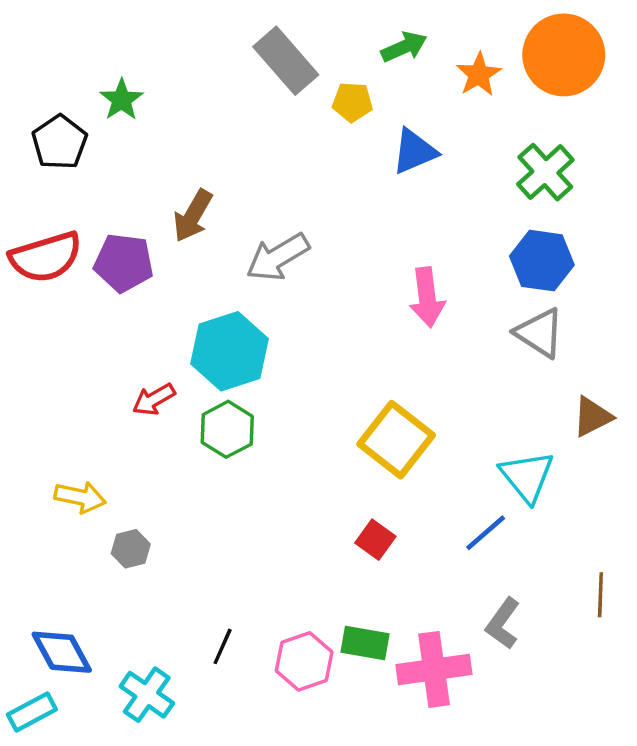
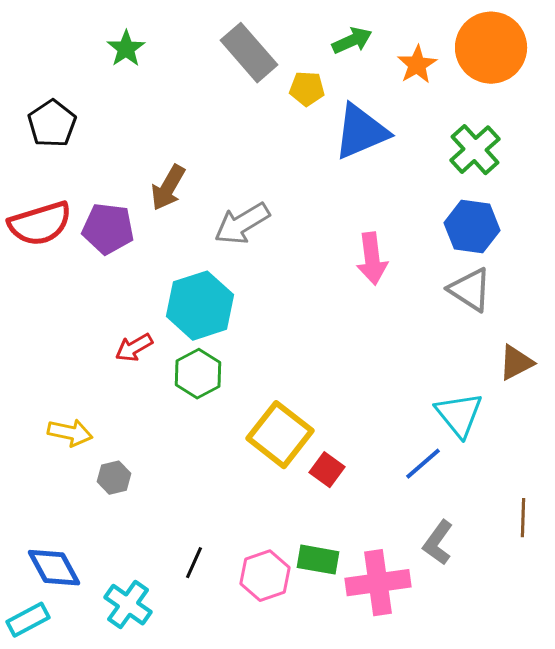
green star: (122, 100) -> (126, 49), moved
blue triangle: (414, 151) -> (361, 132), size x1.4
yellow square: (396, 440) -> (280, 435), moved

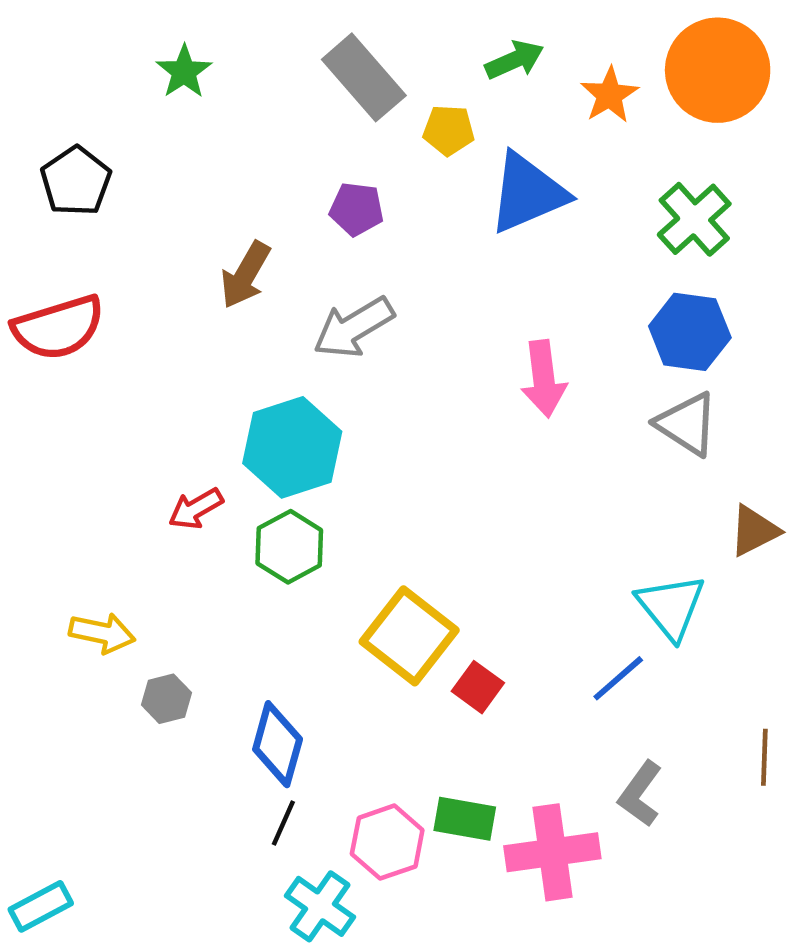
purple pentagon: (108, 229) -> (357, 209), moved, size x0.7
blue diamond: (54, 568) -> (278, 744), moved, turned 44
cyan cross: (128, 605) -> (320, 906), moved

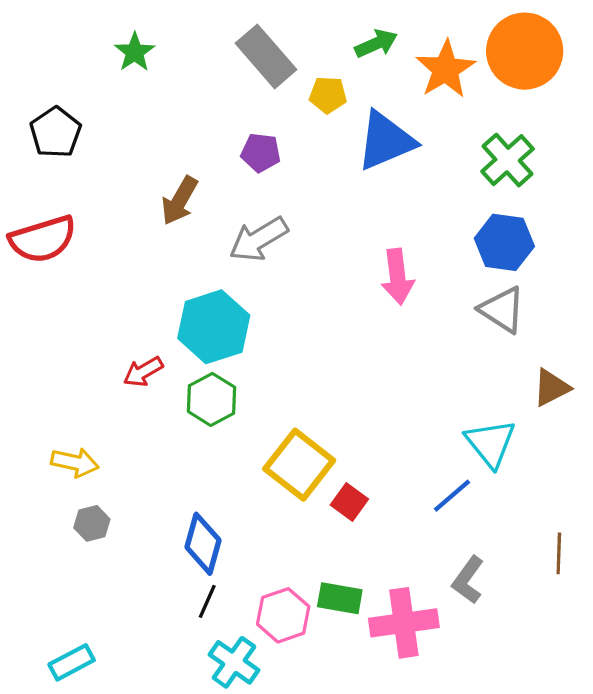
orange star: (609, 95) -> (446, 69), size x1.4
gray hexagon: (166, 699) -> (92, 523), moved
cyan rectangle: (41, 906) -> (72, 662), moved

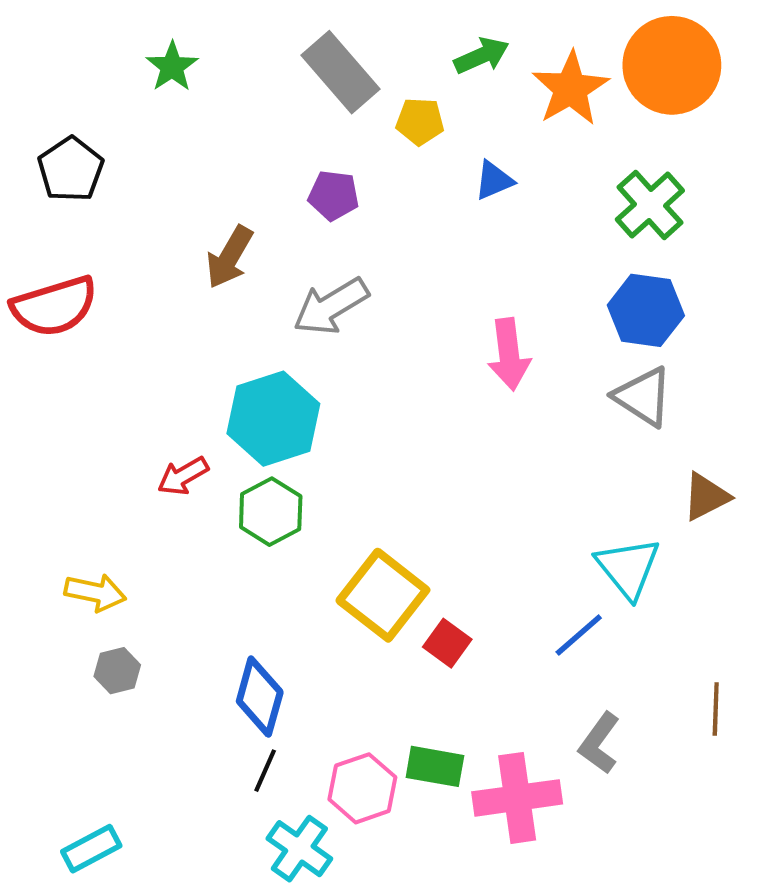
blue triangle: (386, 141) -> (494, 180), size x0.5

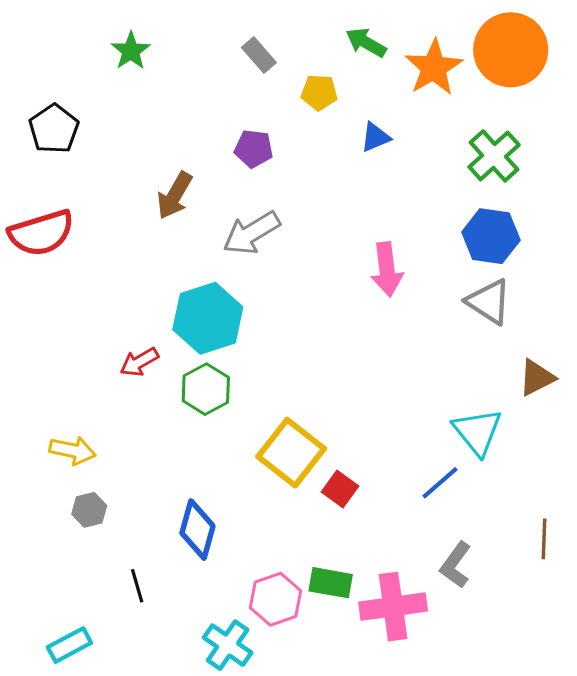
green arrow: (482, 56) -> (366, 43), turned -126
gray rectangle: (340, 72) -> (259, 55), size x0.6
black line: (265, 771) -> (137, 586), moved, turned -40

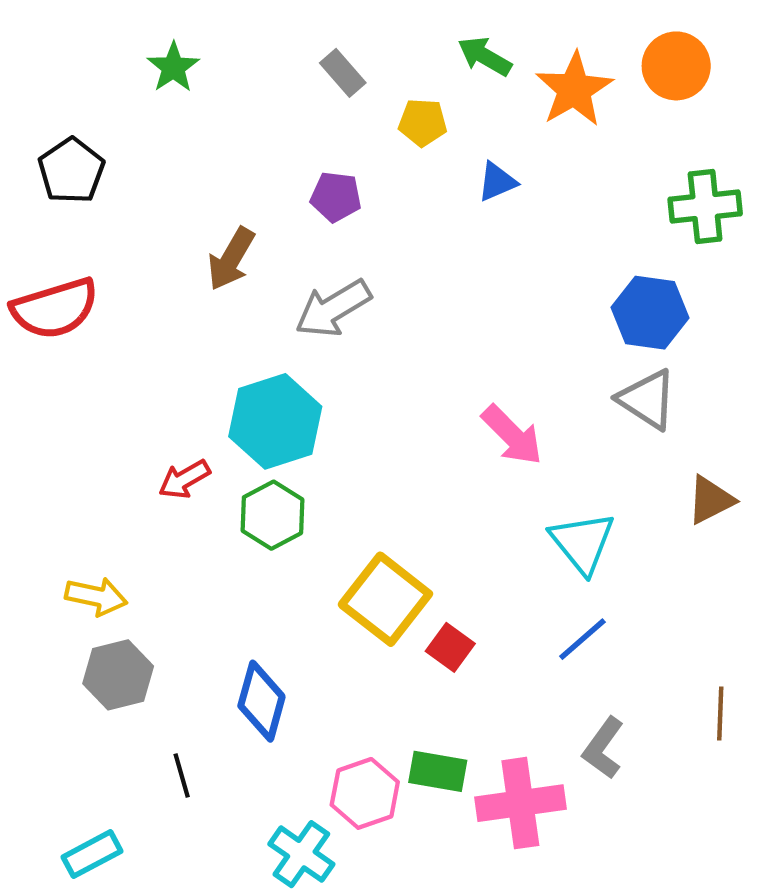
orange circle: (511, 50) -> (676, 66), size x0.7
green cross: (494, 156) -> (705, 206), moved, turned 36
pink arrow: (387, 269) -> (512, 435), moved, turned -38
cyan triangle: (477, 432) -> (582, 543), moved
gray hexagon: (89, 510) -> (118, 675), size x1.5

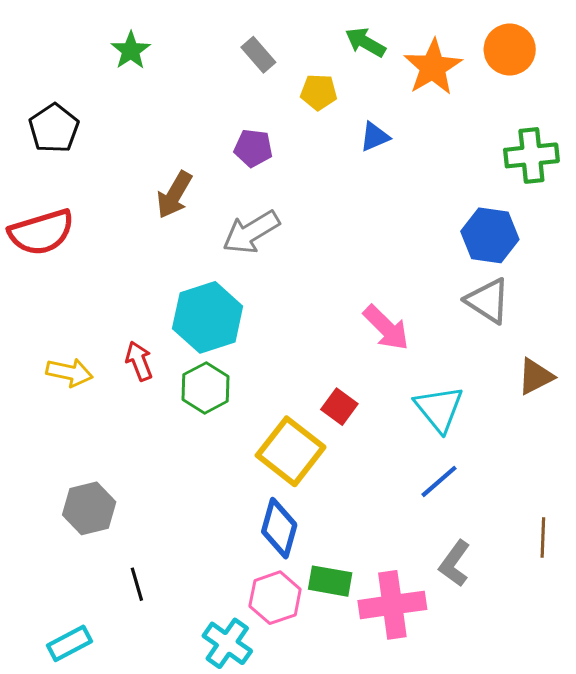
red arrow: (184, 479) -> (139, 361), turned 99
yellow arrow: (96, 596) -> (69, 372), moved
red square: (450, 647) -> (339, 407), moved
blue diamond: (261, 701) -> (279, 528), moved

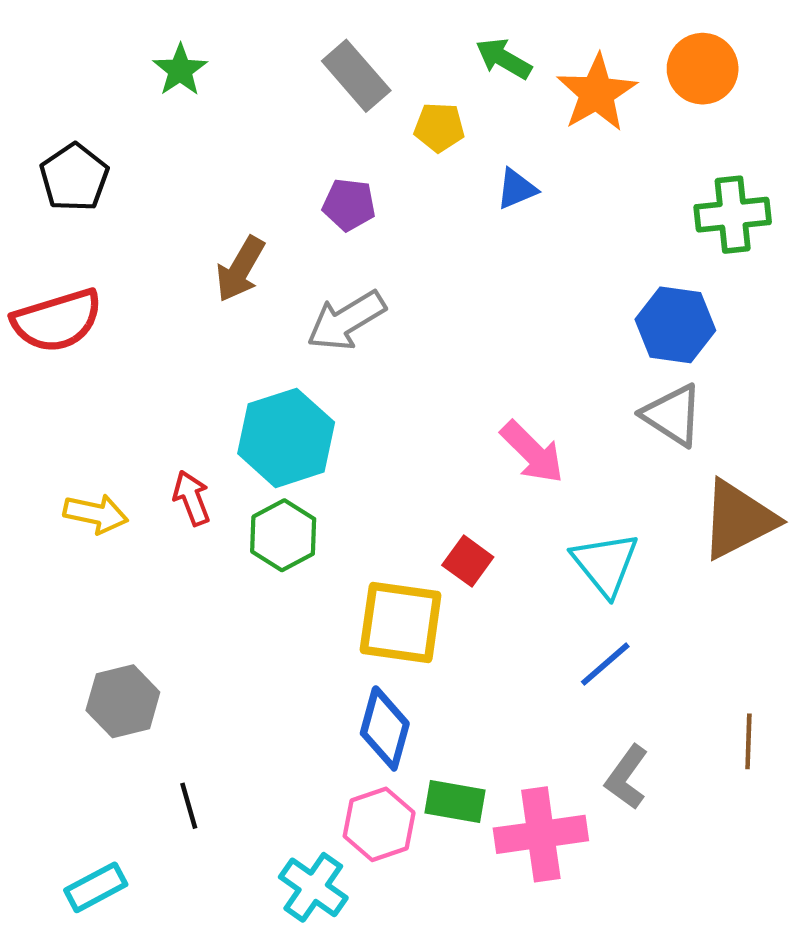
gray rectangle: (258, 55) -> (356, 76), size x1.4
brown triangle: (536, 377) -> (738, 520), size x1.6
yellow square: (291, 451) -> (401, 623), turned -30

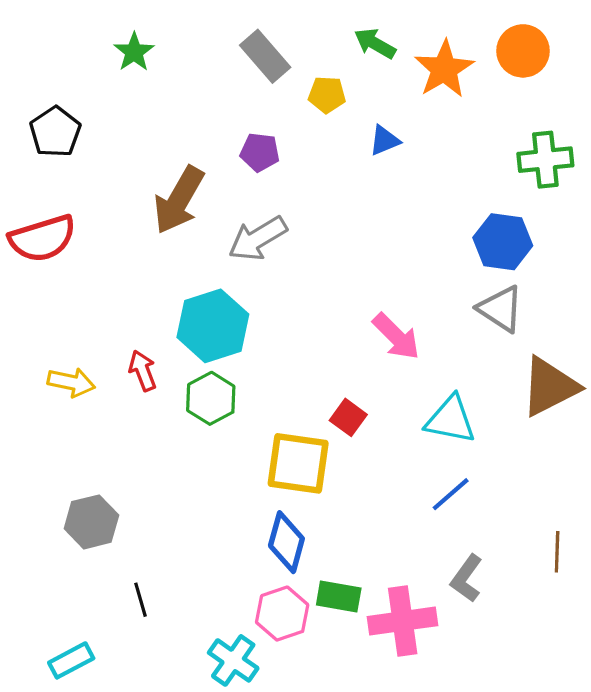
brown arrow: (240, 269) -> (179, 200), size x1.4
cyan triangle: (605, 564) -> (451, 420), turned -40

